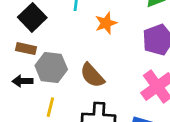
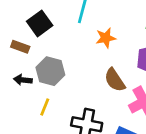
brown rectangle: (26, 49) -> (20, 47), moved
brown semicircle: (92, 75) -> (115, 80), moved

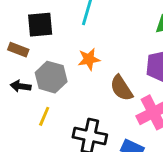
black square: (40, 23) -> (40, 25), turned 30
orange star: (106, 38) -> (89, 59), moved

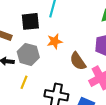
black square: (40, 25) -> (30, 21), moved

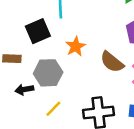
yellow line: (24, 82) -> (53, 109), turned 40

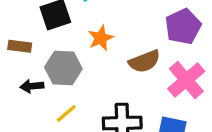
brown semicircle: (112, 62) -> (144, 61), turned -65

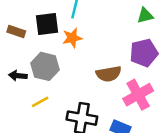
orange star: (101, 38) -> (72, 38), moved
brown rectangle: (20, 46) -> (16, 31), moved

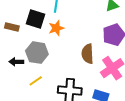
black square: (47, 24) -> (35, 19), turned 30
brown semicircle: (109, 74) -> (88, 54), turned 102

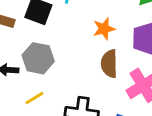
orange star: (56, 28) -> (104, 29), moved

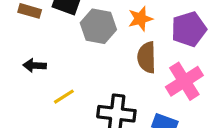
gray hexagon: (38, 58) -> (98, 26), moved

